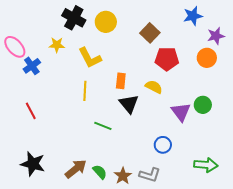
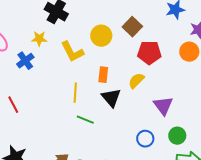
yellow circle: (106, 22) -> (101, 36), moved
blue cross: (32, 66) -> (25, 61), moved
yellow semicircle: (154, 87) -> (136, 81), turned -72
yellow line: (85, 91) -> (75, 93), moved
green circle: (203, 105) -> (177, 136), moved

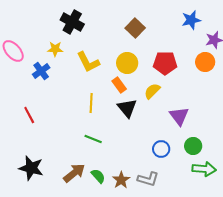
brown square: (132, 27) -> (135, 28), moved
yellow circle: (101, 36) -> (127, 63), moved
orange rectangle: (103, 75) -> (119, 85), turned -42
green line: (85, 120) -> (93, 139), moved

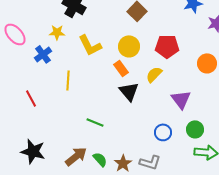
orange circle: (205, 62) -> (207, 63), moved
yellow line: (91, 103) -> (68, 80), moved

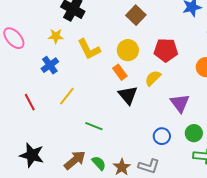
blue cross: (43, 54) -> (50, 65), moved
yellow line: (68, 80) -> (67, 96), moved, turned 36

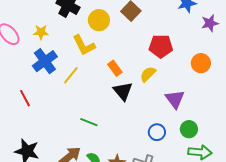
yellow star: (56, 36) -> (41, 32), moved
yellow circle: (128, 50) -> (99, 20), moved
blue cross: (50, 65) -> (45, 61), size x1.4
yellow line: (67, 96) -> (71, 75), moved

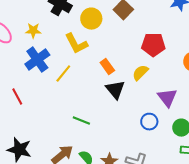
blue circle: (157, 132) -> (149, 122), moved

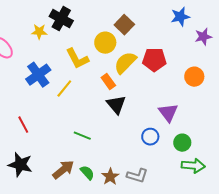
yellow circle: (91, 19) -> (105, 43), moved
yellow star: (33, 31) -> (39, 32), moved
yellow semicircle: (140, 73) -> (125, 63), moved, size x1.4
red line: (17, 97) -> (23, 125), moved

